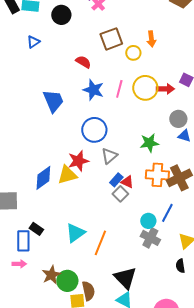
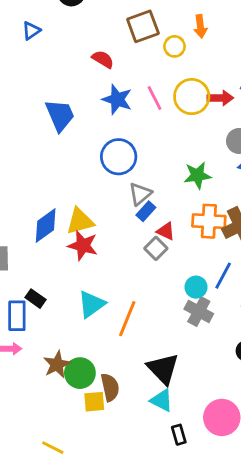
pink line: (119, 89) -> (154, 98), turned -42
red star: (78, 161) -> (83, 246), moved, turned 30
blue rectangle: (116, 180) -> (146, 211), moved

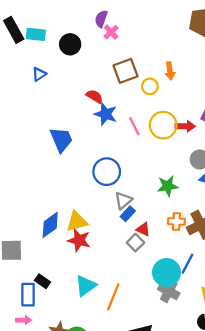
blue star: (117, 99) -> (106, 114), moved
orange cross: (209, 221) -> (176, 221), size x0.7
cyan circle: (196, 287) -> (166, 272), size x1.6

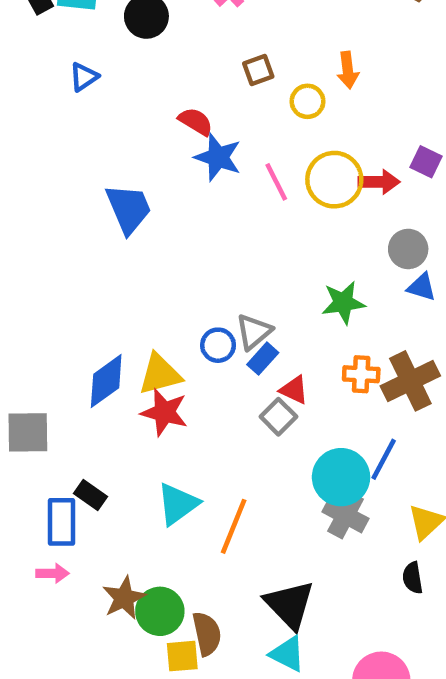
brown square: (126, 71) -> (258, 70), size x0.6
blue circle: (107, 172) -> (218, 345), moved, size x0.6

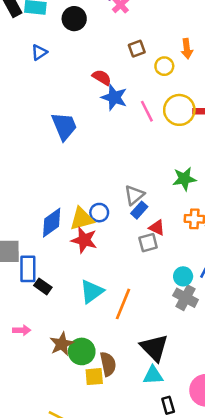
blue circle: (218, 345) -> (99, 213), moved
gray square: (278, 417) -> (148, 243), turned 30
cyan circle: (341, 477) -> (183, 276), size x0.6
blue rectangle: (61, 522) -> (28, 269), moved
cyan triangle: (287, 654) -> (153, 375), turned -30

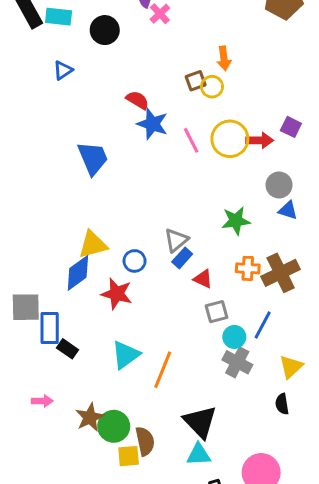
brown square: (137, 49) -> (196, 81), moved
orange arrow: (187, 49) -> (224, 58), moved
yellow triangle: (82, 219) -> (93, 245), moved
gray square: (148, 243) -> (216, 312), moved

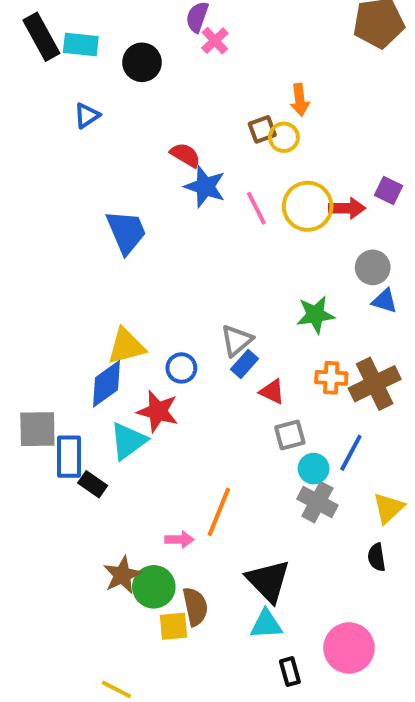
cyan triangle: (126, 355) -> (128, 441), moved
pink arrow: (42, 401) -> (179, 540), moved

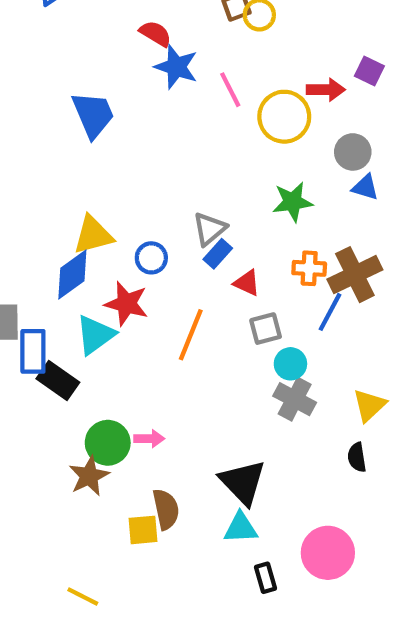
yellow circle: (308, 206) -> (284, 117), moved
blue line: (351, 453) -> (330, 312), moved
black rectangle: (93, 484) -> (58, 380), size x1.4
orange line: (219, 512) -> (191, 335), moved
green circle: (154, 587) -> (108, 443), moved

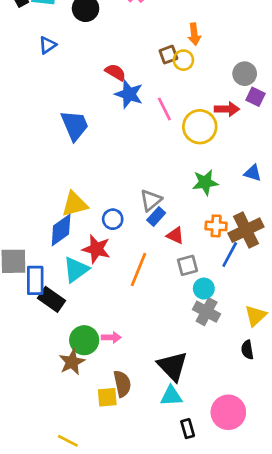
gray circle: (353, 152) -> (245, 74), moved

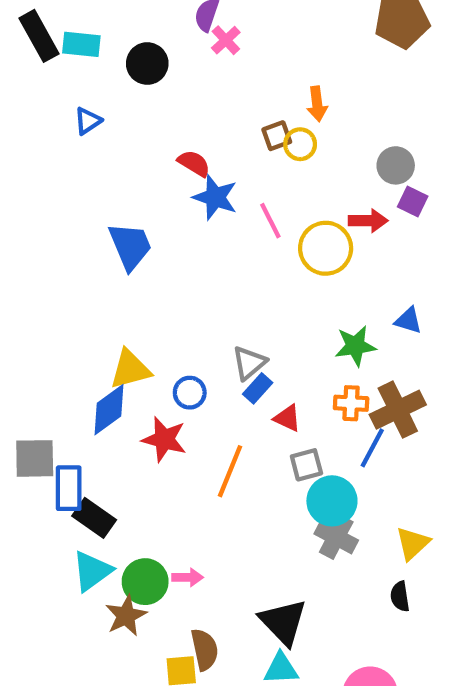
green star: (205, 182) -> (355, 346), moved
cyan triangle: (76, 269) -> (92, 571), moved
cyan circle: (204, 289) -> (332, 501), size x1.5

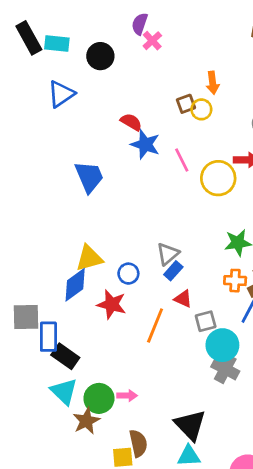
blue triangle: (88, 121) -> (61, 94), size x1.5
red triangle: (287, 418) -> (183, 299), moved
cyan triangle: (92, 571) -> (64, 391), turned -40

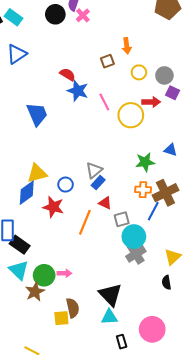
cyan rectangle: (57, 43) -> (14, 17), turned 30
black circle: (100, 56) -> (55, 14), moved
yellow circle: (201, 109) -> (139, 72), moved
gray cross: (225, 369) -> (136, 254), turned 30

